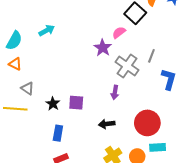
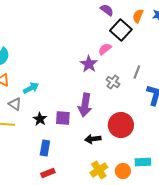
cyan arrow: (47, 30) -> (31, 88), moved
gray cross: (127, 66) -> (113, 82), size x0.6
purple arrow: (115, 92) -> (85, 105), moved, size x1.6
red circle: (147, 123) -> (121, 125), moved

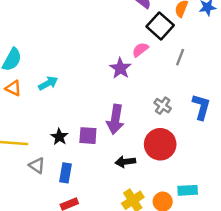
gray line: (137, 72) -> (180, 57), moved
gray cross: (113, 82) -> (163, 106), moved
cyan arrow: (31, 88) -> (48, 83), moved
gray triangle: (15, 104) -> (37, 165), moved

